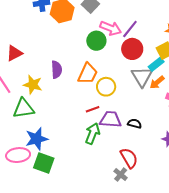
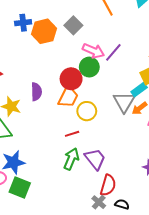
green circle: (96, 41) -> (89, 67), moved
red circle: (132, 49) -> (71, 79), moved
purple trapezoid: (110, 119) -> (95, 159), moved, turned 45
black semicircle: (134, 124) -> (122, 204), moved
red semicircle: (129, 158) -> (108, 185), turned 45

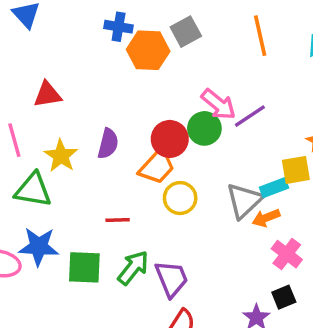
gray square: (73, 25) -> (186, 32), moved
red line: (72, 134) -> (118, 220), moved
green square: (20, 188) -> (84, 267), moved, turned -35

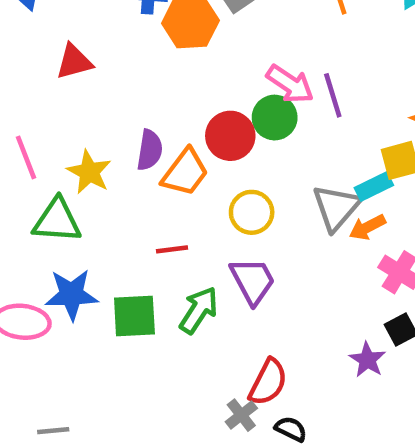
red triangle: (47, 95) -> (74, 62), moved
purple line: (250, 116) -> (333, 95), turned -68
orange trapezoid: (157, 167) -> (185, 172), moved
purple trapezoid: (172, 279) -> (253, 281), moved

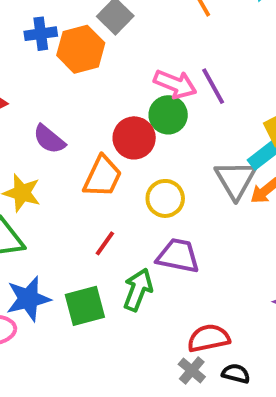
purple semicircle: (150, 150) -> (49, 139), moved, turned 132
red line: (172, 249) -> (105, 243), turned -36
purple trapezoid: (253, 281) -> (178, 256), turned -39
red semicircle: (268, 382) -> (209, 338), turned -117

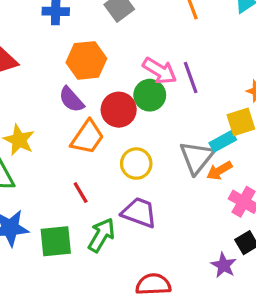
orange hexagon: (81, 49) -> (86, 60), moved
purple semicircle: (49, 139) -> (71, 100), moved
red line: (105, 243) -> (81, 193), turned -75

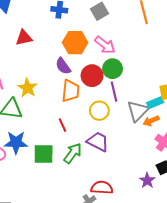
pink arrow: (160, 71) -> (105, 45), moved
purple line: (191, 78) -> (114, 92), moved
orange trapezoid: (87, 137) -> (71, 91), turned -35

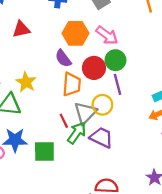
gray triangle: (138, 111) -> (85, 113), moved
green arrow: (73, 153) -> (77, 133), moved

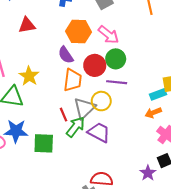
purple line: (118, 84) -> (117, 82), turned -72

